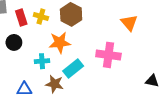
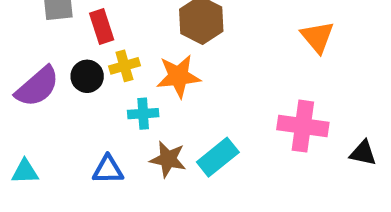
yellow cross: (41, 16) -> (124, 66), moved, turned -32
pink cross: (108, 55) -> (303, 126), moved
cyan rectangle: (73, 68) -> (218, 157), moved

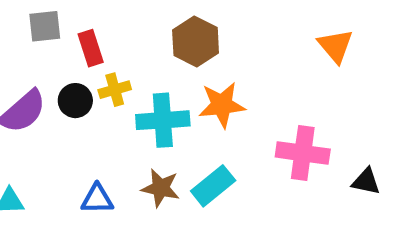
orange triangle: (317, 37) -> (335, 46), moved
orange star: (178, 76) -> (222, 105), moved
cyan cross: (143, 114) -> (163, 120), moved, size x1.6

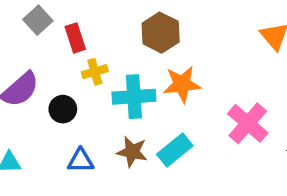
gray square: (45, 26) -> (38, 20), turned -36
black circle: (75, 101) -> (63, 109), moved
pink cross: (303, 153) -> (248, 123), turned 33

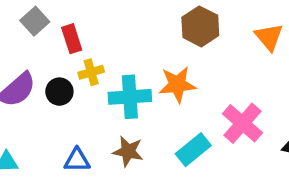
brown hexagon: (161, 33) -> (200, 26), moved
black circle: (63, 109) -> (59, 92), moved
cyan rectangle: (175, 150) -> (193, 150), moved

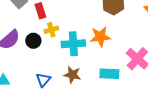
cyan rectangle: (193, 150) -> (109, 74), turned 42
blue triangle: (77, 160) -> (43, 80), turned -49

